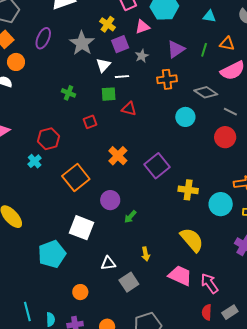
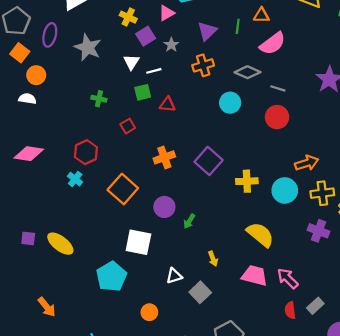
purple ellipse: (43, 38) -> (50, 35), moved
gray star: (82, 43) -> (88, 47), moved
orange cross: (118, 156) -> (164, 157), turned 36

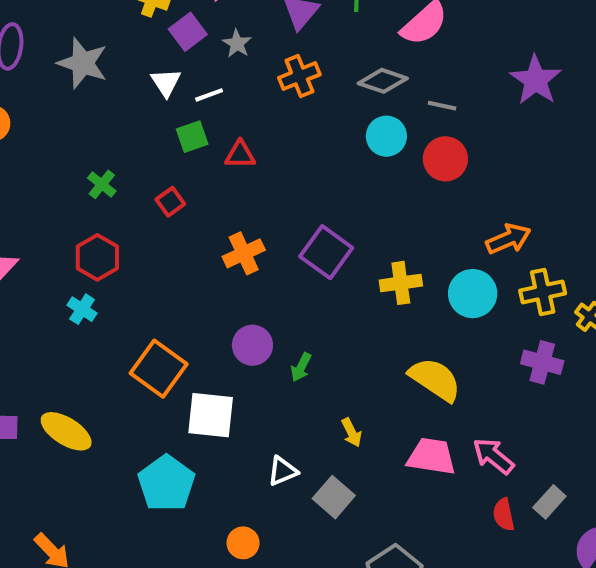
green cross: (99, 99) -> (102, 184), moved, turned 32
cyan circle: (230, 103) -> (386, 136), moved
orange square: (123, 189) -> (159, 369), moved

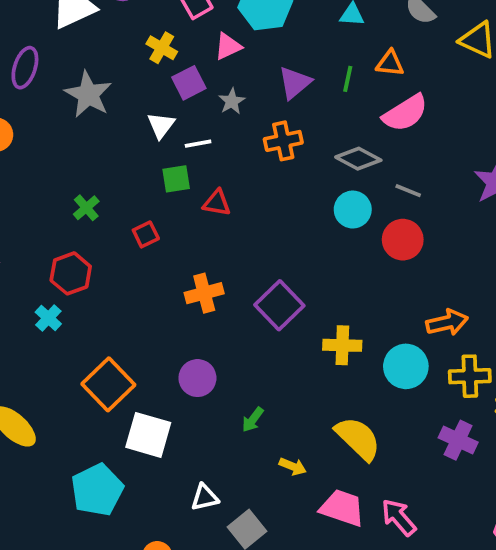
green arrow: (301, 367) -> (253, 420), moved
yellow arrow: (352, 433) -> (293, 466), moved, turned -52

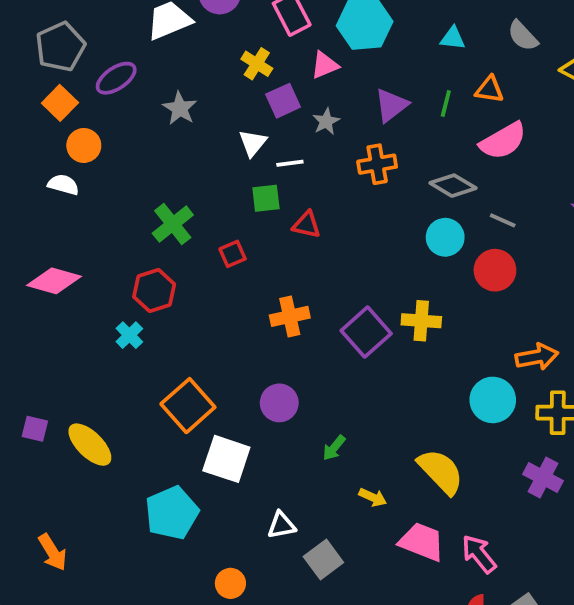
purple ellipse: (25, 68) -> (116, 78), turned 36
gray star: (88, 94) -> (180, 108), size x0.7
green cross: (86, 208) -> (173, 224), size x1.5
yellow cross: (342, 345) -> (421, 321), moved

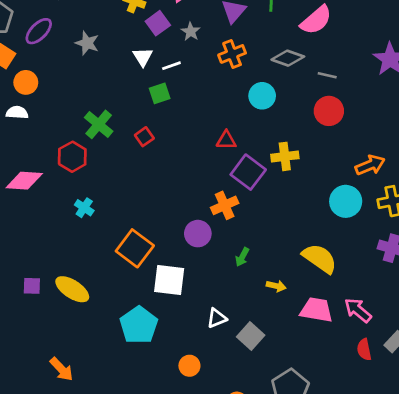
red triangle: (307, 225) -> (226, 140), moved
cyan circle: (445, 237) -> (262, 96), moved
red hexagon: (154, 290) -> (72, 157), moved
orange cross: (290, 316) -> (225, 205), moved

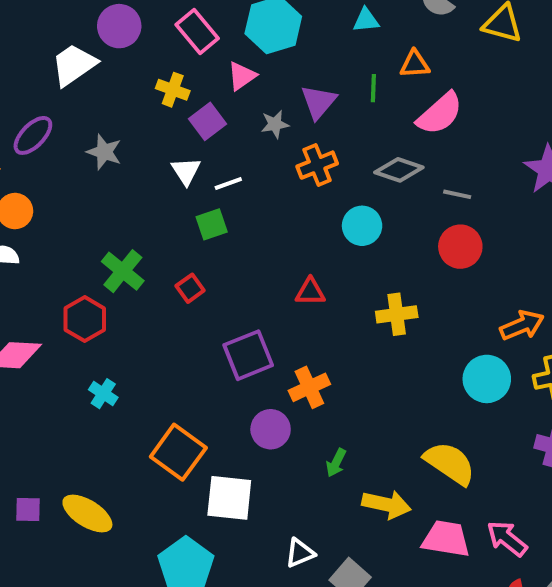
gray star: (191, 32) -> (275, 124), moved, turned 30
purple square: (248, 172) -> (248, 355), moved, turned 32
yellow arrow: (276, 286) -> (387, 504), size x1.6

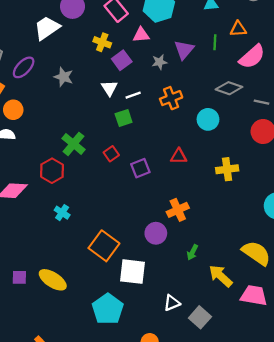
pink triangle: (242, 76) -> (141, 35), turned 30
orange cross: (317, 165) -> (171, 98), moved
purple square: (248, 355) -> (140, 168), moved, size x0.7
yellow arrow: (387, 504) -> (221, 276), turned -150

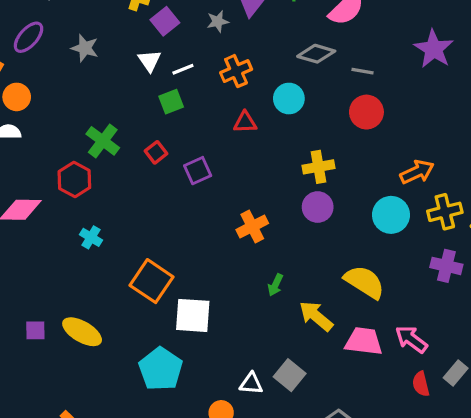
red triangle: (179, 156) -> (245, 122), moved
purple circle: (156, 233) -> (318, 207), moved
white triangle: (172, 303) -> (251, 384), moved, turned 30

